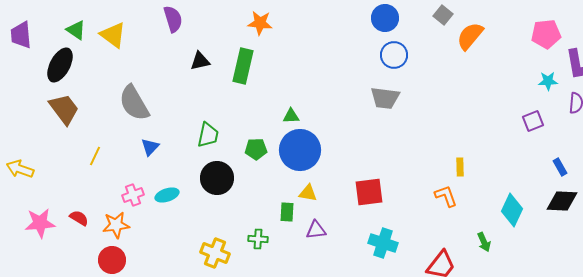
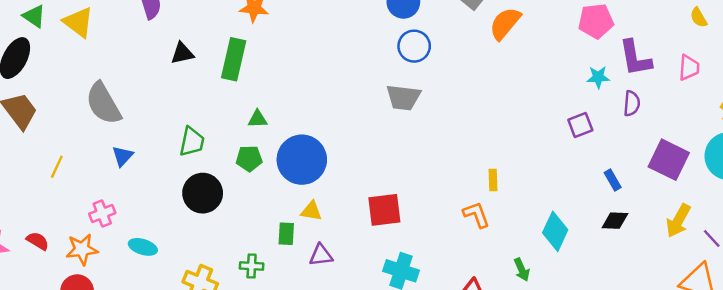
green triangle: (291, 116) -> (258, 119), moved
cyan ellipse: (167, 195) -> (143, 247), moved, turned 35
black diamond: (562, 201) -> (615, 221), size x0.7

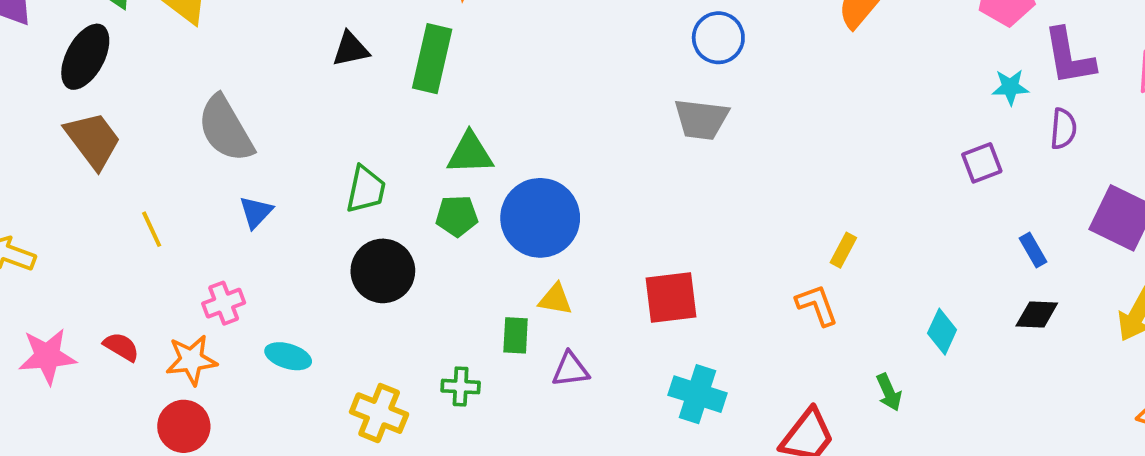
green triangle: (258, 119) -> (470, 153), size x1.5
yellow line: (57, 167) -> (152, 229), turned -50
yellow rectangle: (493, 180) -> (843, 250), turned 30
cyan diamond: (555, 231) -> (942, 332), size x0.7

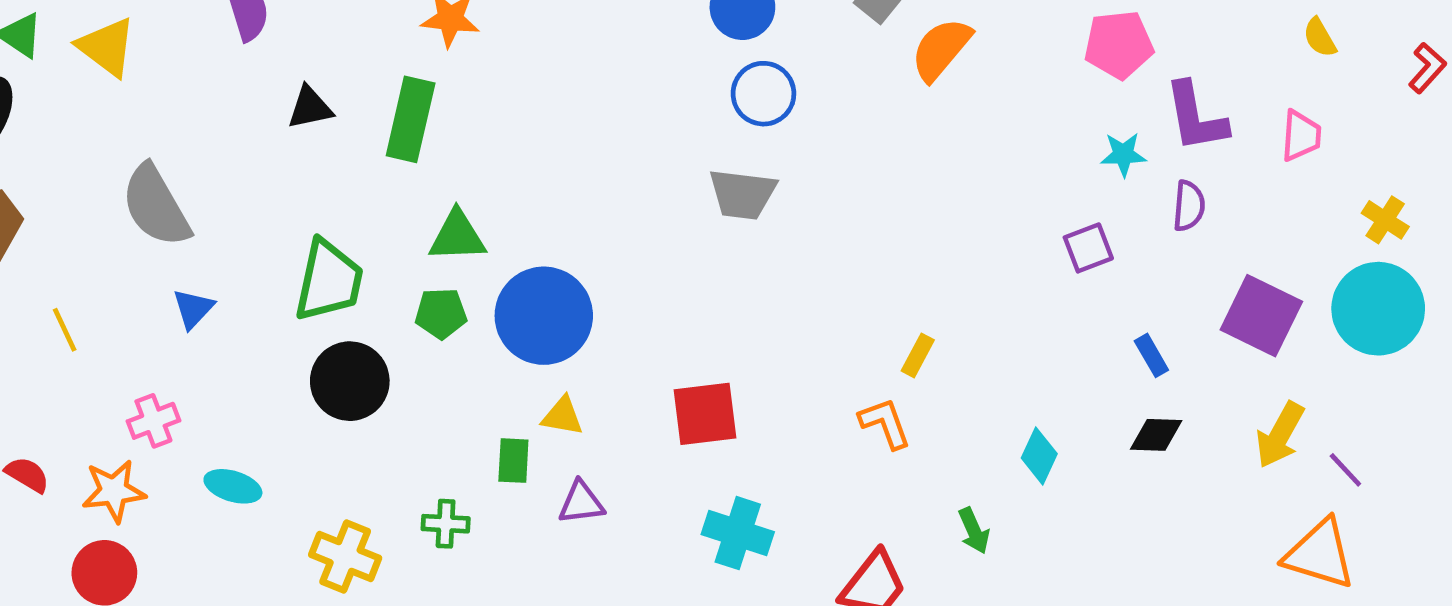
green trapezoid: (366, 189) -> (329, 281), size x1.4

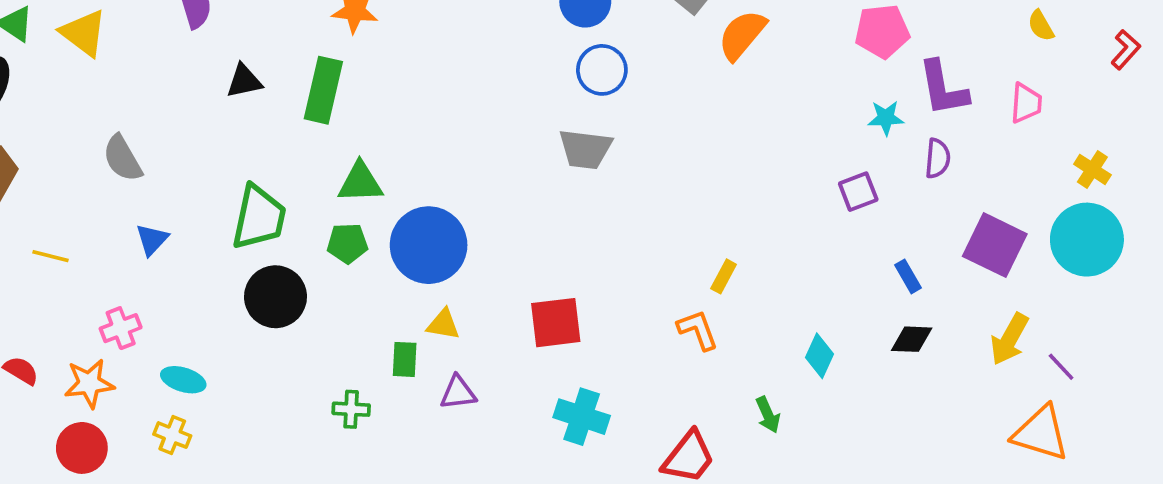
gray semicircle: (156, 206) -> (122, 158), size x0.7
yellow line: (65, 330) -> (51, 256), turned -51
yellow cross: (345, 556) -> (172, 435), moved, size x0.7

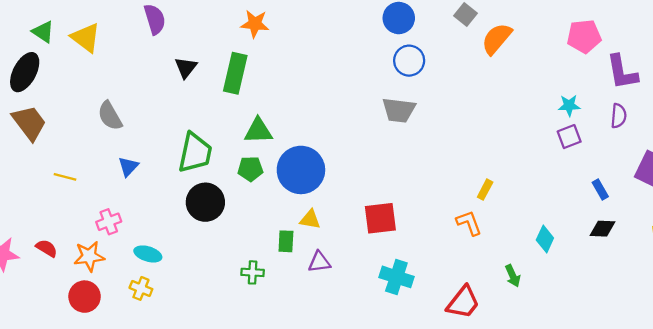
black triangle: (244, 81) -> (186, 68), turned -40
cyan star: (886, 118) -> (569, 105), moved

